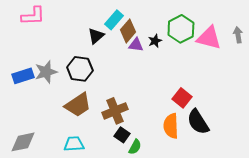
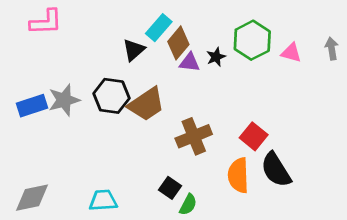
pink triangle: (209, 38) -> (291, 53), size x0.6
brown trapezoid: (78, 105) -> (146, 104), moved
brown cross: (115, 111) -> (194, 136), moved

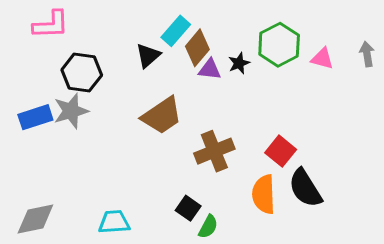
black hexagon: (111, 96) -> (82, 72), moved

